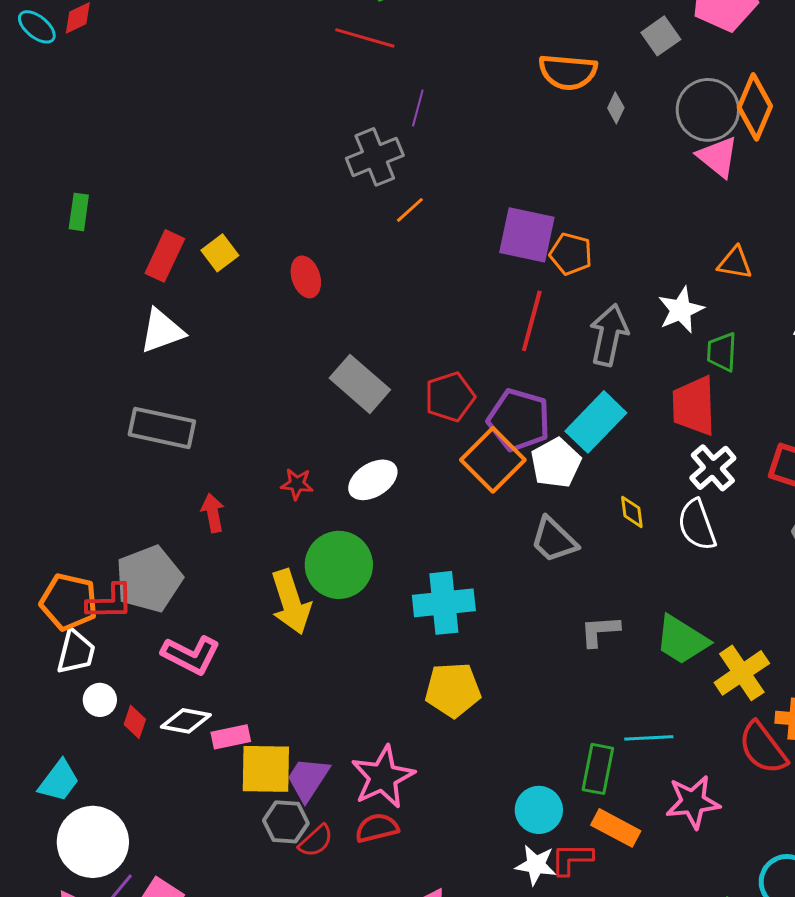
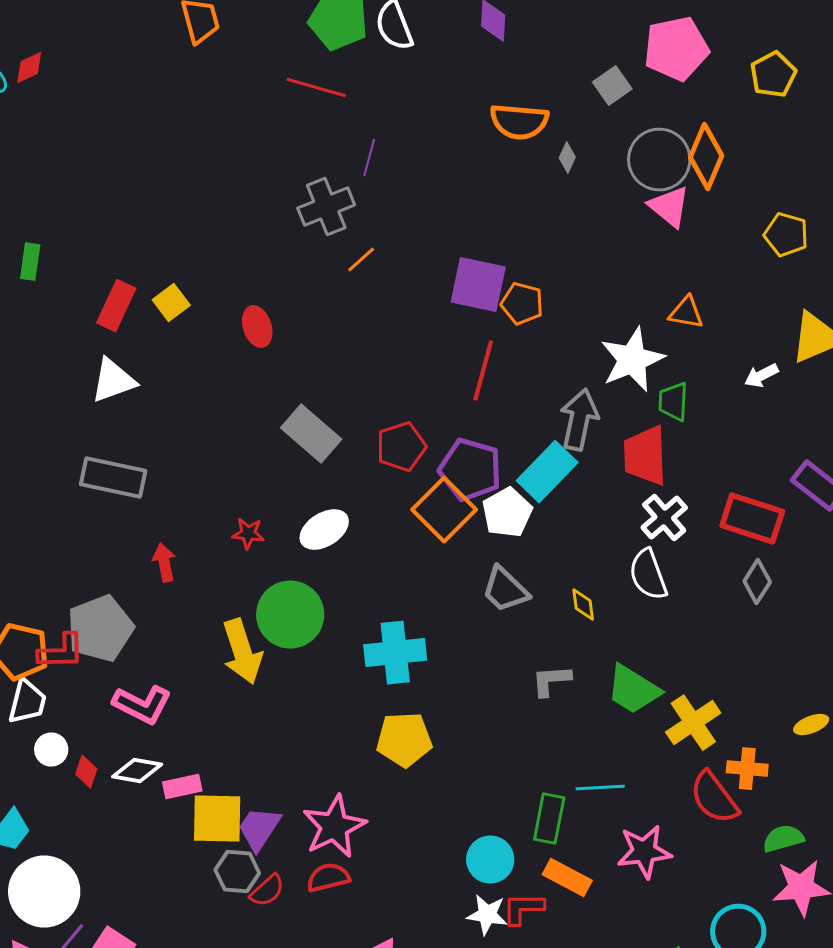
white star: (681, 310) -> (632, 360), size x1.4
gray arrow: (609, 335) -> (579, 420), moved
yellow diamond: (632, 512) -> (583, 605), moved

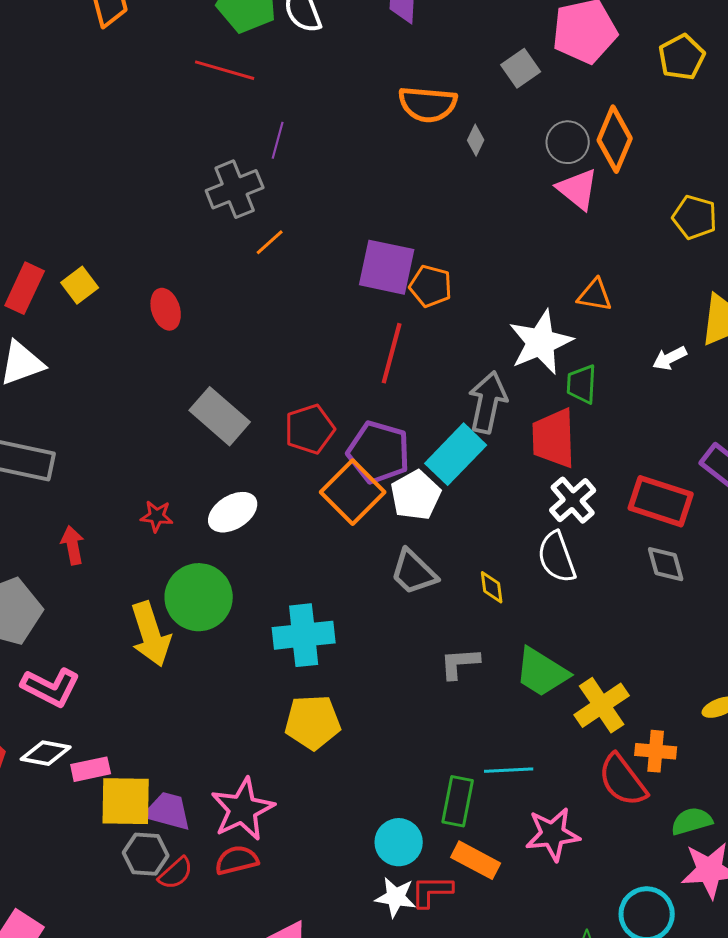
gray circle: (659, 160) -> (568, 142), size x0.7
gray diamond: (757, 582) -> (666, 564), turned -48
purple trapezoid: (259, 829) -> (168, 811), turned 72

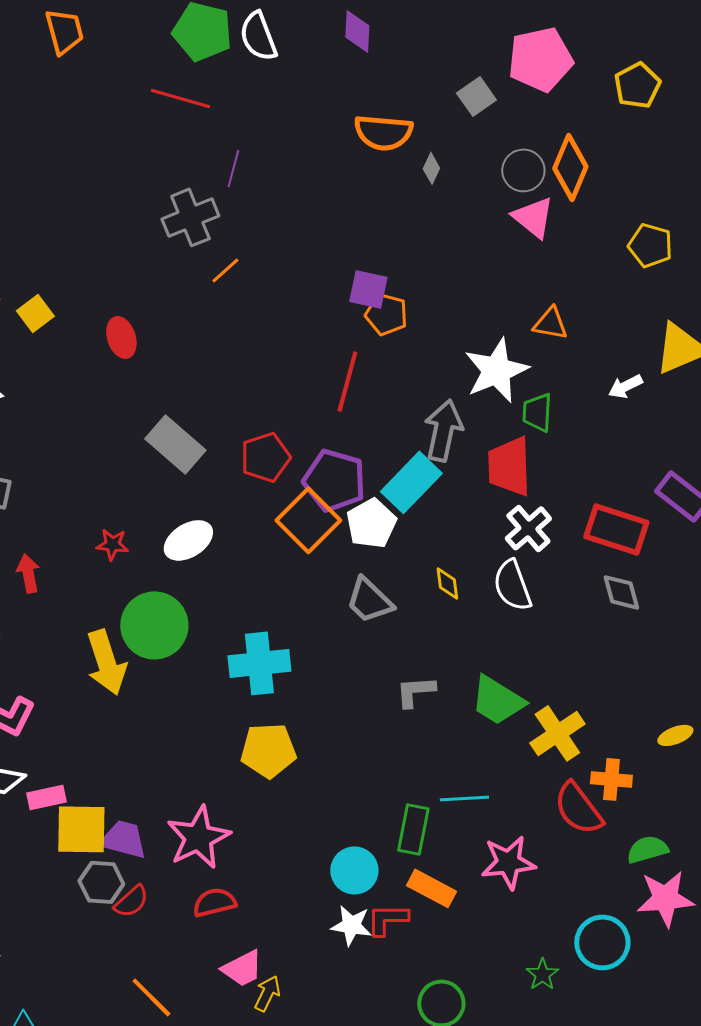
purple square: (387, 267) -> (368, 289), moved, size x0.7
yellow diamond: (492, 587) -> (447, 583), moved
red semicircle: (237, 860) -> (214, 902), moved

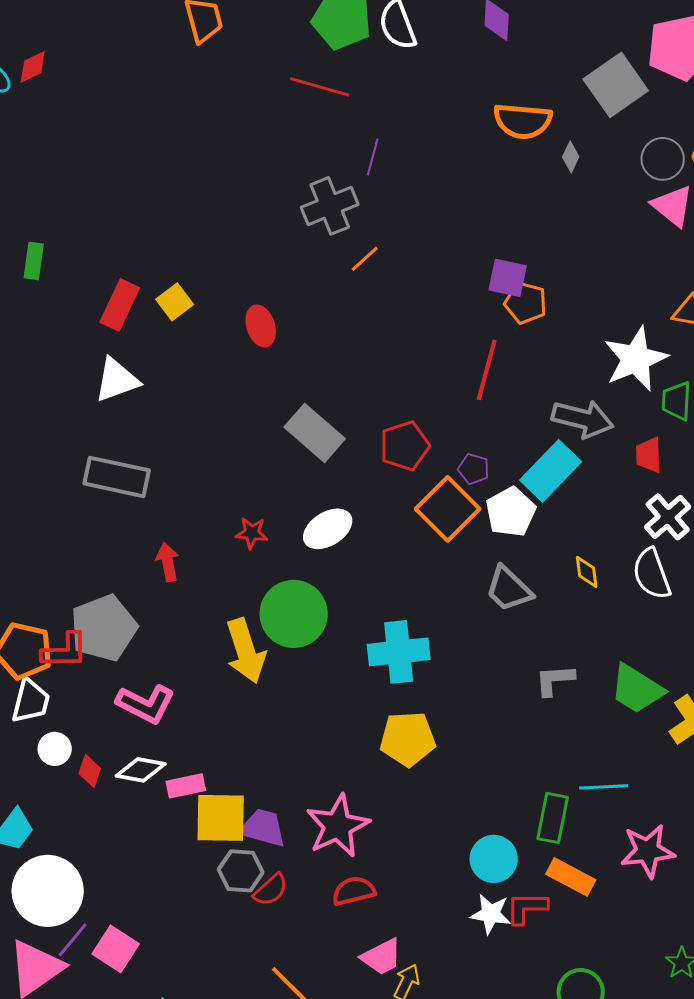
gray square: (476, 96) -> (616, 85), size x1.6
gray arrow: (443, 430) -> (583, 419), turned 92
red trapezoid: (509, 466) -> (649, 455), size x0.6
purple pentagon: (334, 480) -> (474, 469), size x0.5

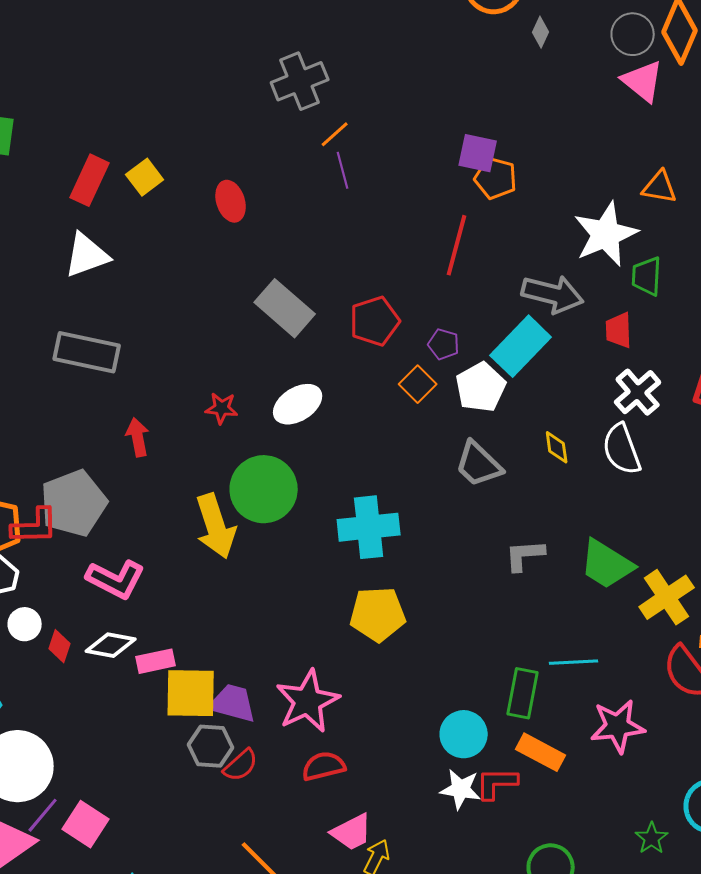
purple line: (373, 157) -> (343, 170), moved, turned -30
orange square: (448, 509) -> (418, 384), size x0.6

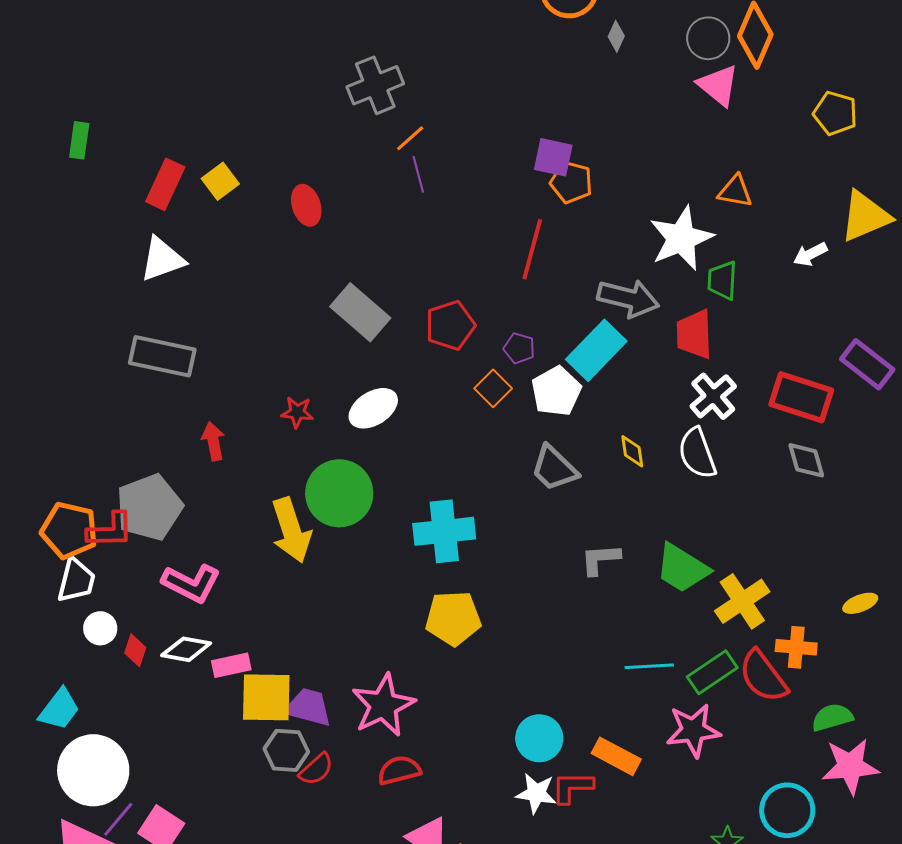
red trapezoid: (619, 330) -> (694, 334), size x1.4
green rectangle: (523, 693) -> (712, 672), moved, turned 45

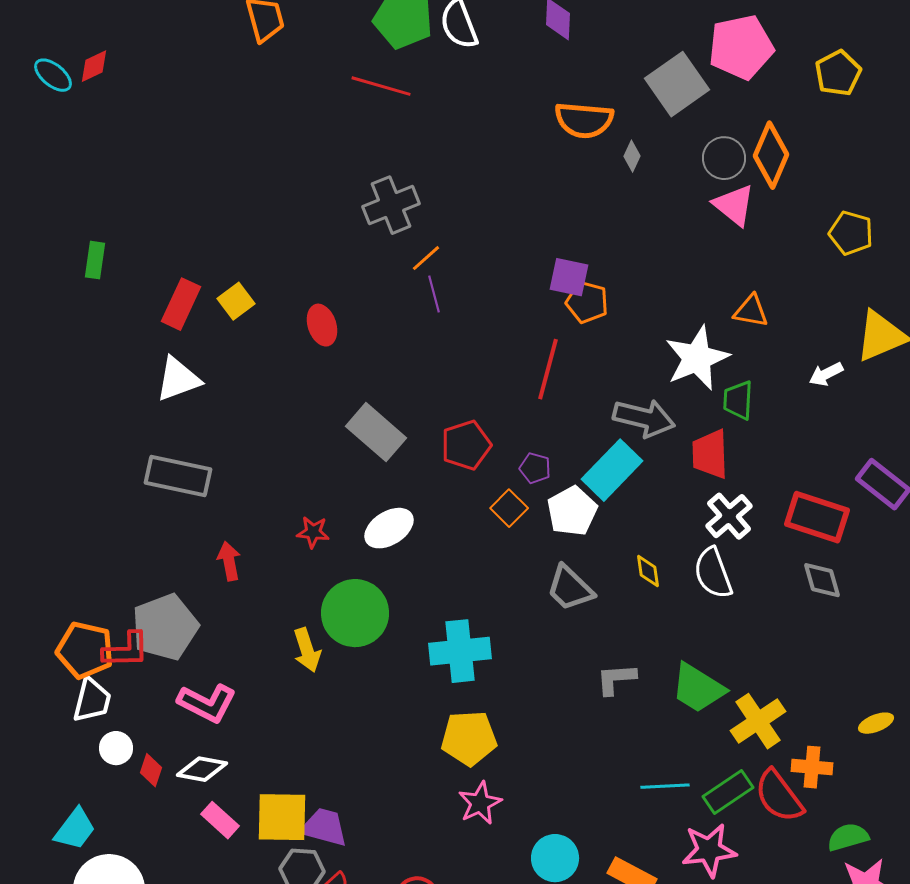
yellow arrow: (291, 530) -> (307, 650), size x0.7
pink rectangle: (231, 665) -> (220, 820), moved, turned 54
pink star: (383, 705) -> (480, 803), moved, size x0.7

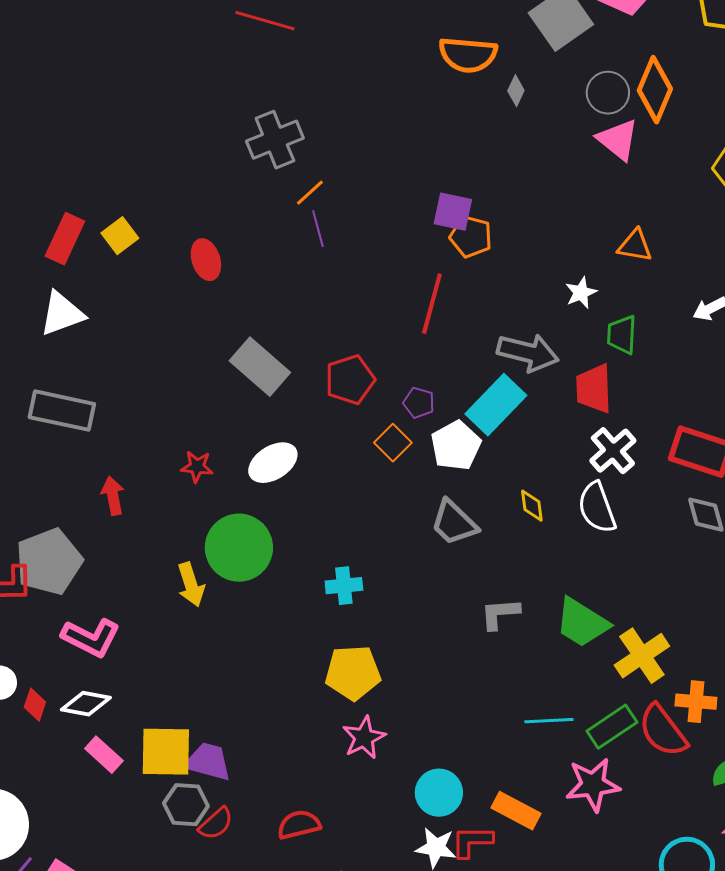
white star: (697, 358) -> (581, 293), size x0.5
cyan cross: (460, 651) -> (344, 586), size x0.6

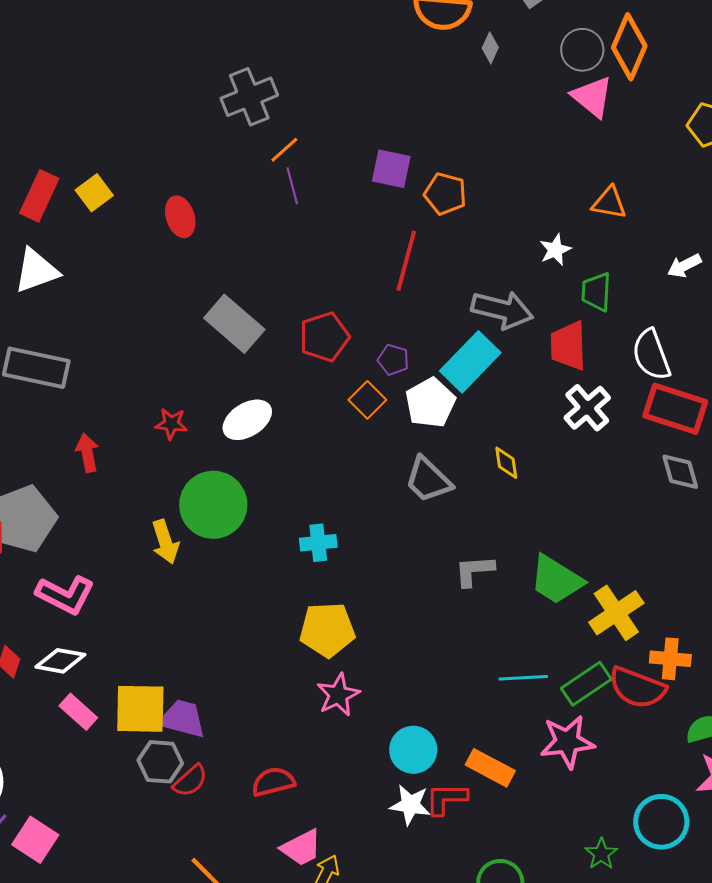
purple square: (453, 212) -> (391, 169), moved
white semicircle: (597, 508) -> (651, 355), moved
red semicircle: (663, 731) -> (637, 688), turned -32

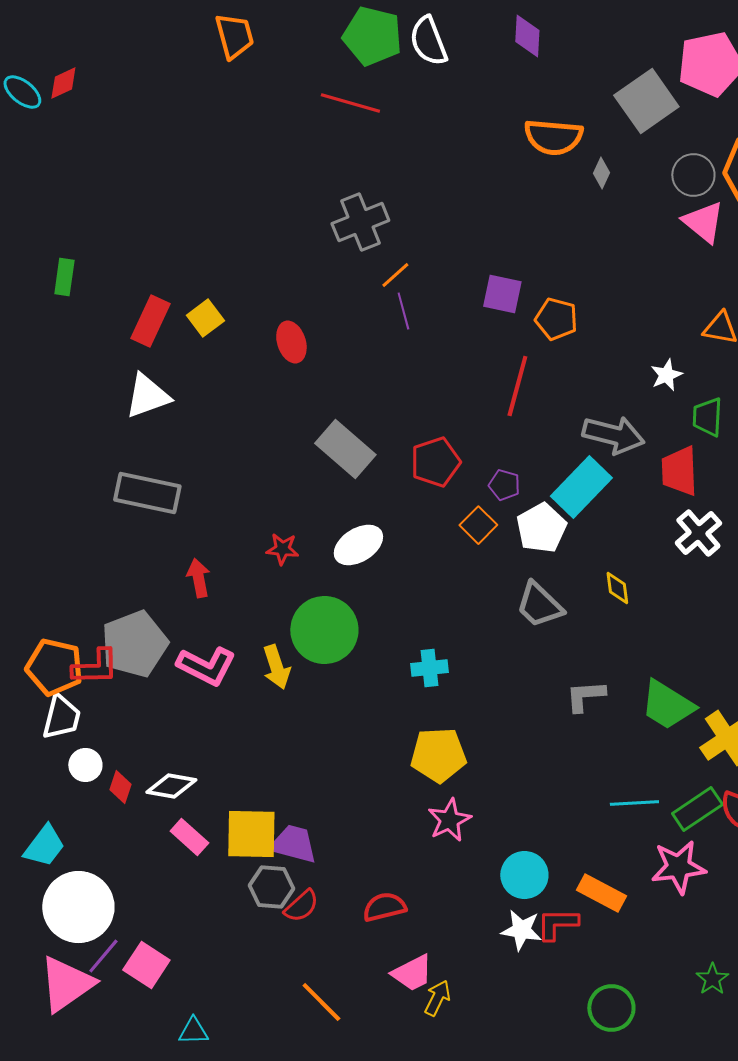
pink L-shape: (65, 595) -> (206, 666), moved

